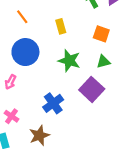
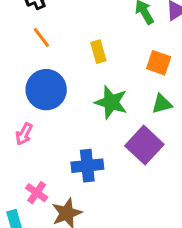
blue cross: (53, 103) -> (87, 166), turned 30
pink cross: (12, 116) -> (37, 193), moved

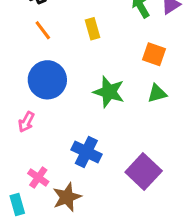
yellow rectangle: (98, 52) -> (92, 29), moved
purple square: (144, 145) -> (144, 172), moved
blue cross: (87, 166) -> (86, 152), turned 32

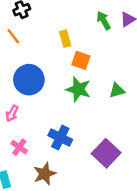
orange line: (43, 30) -> (13, 36), moved
orange square: (154, 54) -> (81, 60), moved
pink cross: (38, 178) -> (19, 147), moved

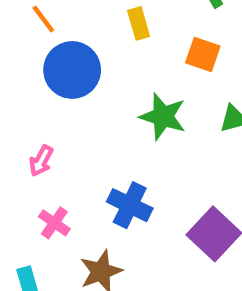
orange square: (81, 60) -> (203, 54), moved
blue circle: (29, 80) -> (72, 70), moved

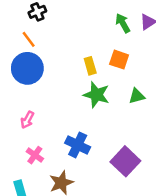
yellow rectangle: (139, 23) -> (90, 66), moved
blue circle: (72, 70) -> (27, 68), moved

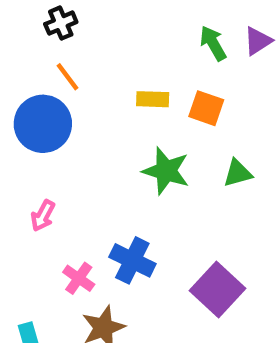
orange line: (29, 39) -> (68, 77), moved
yellow rectangle: (90, 66) -> (153, 99), moved, turned -72
pink cross: (35, 155) -> (79, 278), moved

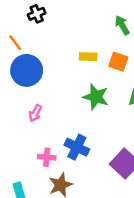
orange line: (68, 77) -> (15, 43), moved
pink arrow: (43, 216) -> (35, 113), moved
pink cross: (79, 278) -> (47, 157), turned -30

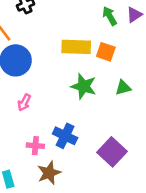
yellow rectangle: (88, 57) -> (76, 47), size x1.6

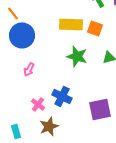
pink cross: (35, 146) -> (38, 104), turned 32
purple square: (112, 152) -> (100, 109), turned 35

